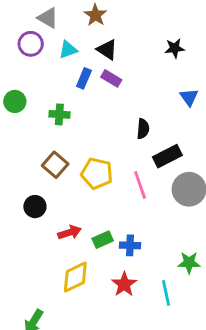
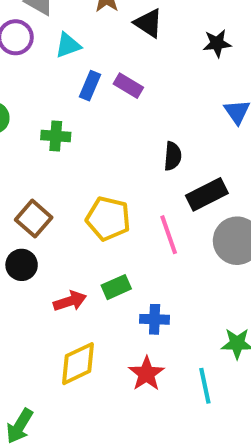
black triangle: (107, 50) -> (148, 23), moved
brown square: (55, 165) -> (34, 219), moved
green rectangle: (103, 240) -> (116, 287), moved

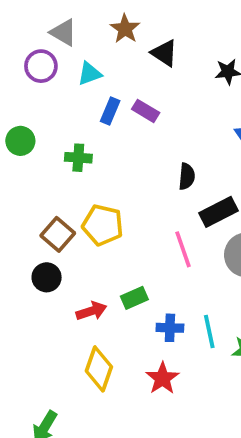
yellow pentagon: (108, 219) -> (103, 225), moved
yellow diamond: (78, 364) -> (99, 369), turned -45
cyan line: (205, 386) -> (209, 332), moved

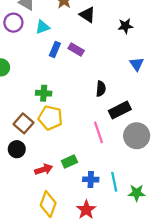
green cross: (78, 158) -> (44, 93), moved

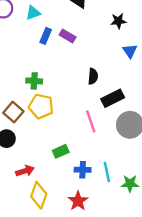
black star: (125, 26) -> (118, 21), moved
red arrow: (44, 169) -> (25, 171), moved

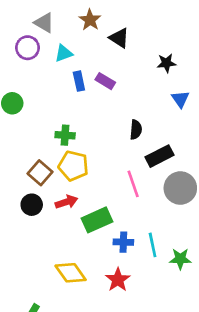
blue rectangle: (46, 36) -> (79, 81), turned -35
green rectangle: (61, 151) -> (97, 220), size x1.5
red arrow: (25, 171) -> (66, 202), moved
yellow diamond: (39, 195) -> (71, 273), turned -55

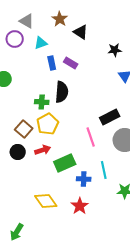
black semicircle: (136, 130) -> (62, 92), moved, size x1.5
yellow pentagon: (73, 166) -> (48, 124), turned 30
cyan line: (153, 245) -> (104, 170), moved

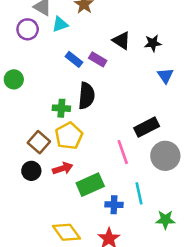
black triangle: (81, 32) -> (121, 41), moved
cyan triangle: (41, 43) -> (60, 24), moved
blue rectangle: (52, 63) -> (74, 59), turned -40

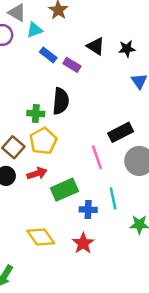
blue rectangle: (74, 59) -> (48, 55), moved

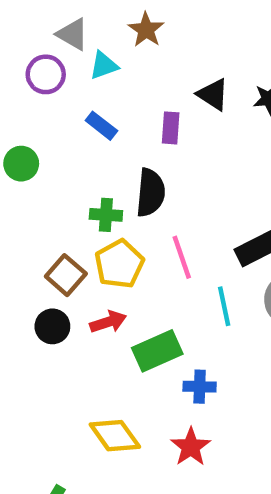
blue rectangle: (48, 55) -> (101, 126), moved
purple rectangle: (72, 65) -> (171, 128), turned 63
pink line: (97, 157) -> (182, 257), moved
cyan line: (113, 198) -> (224, 306), moved

